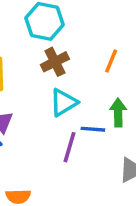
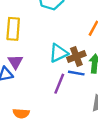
brown cross: (55, 62) -> (76, 57), moved

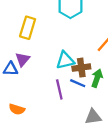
purple line: (59, 84) -> (59, 89), turned -48

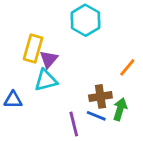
purple triangle: (23, 59) -> (49, 59), moved
cyan triangle: (65, 60) -> (46, 80), moved

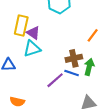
purple triangle: (49, 59) -> (33, 33), turned -32
purple line: (74, 124) -> (55, 80), turned 66

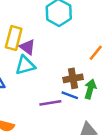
purple line: (55, 80) -> (50, 103), turned 30

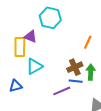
purple triangle: (27, 47) -> (31, 37), moved

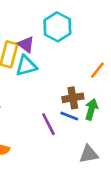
cyan triangle: (34, 66) -> (26, 66), moved
purple line: (62, 91) -> (48, 124), turned 72

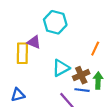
cyan triangle: (26, 66) -> (61, 68), moved

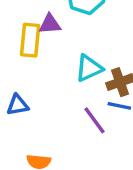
purple triangle: (34, 42) -> (50, 24), turned -32

